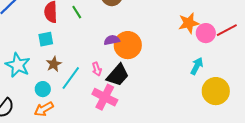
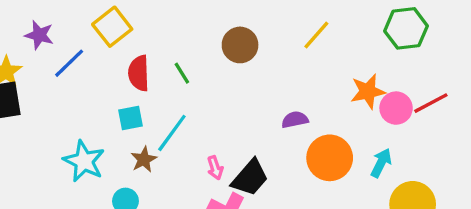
purple semicircle: (112, 40) -> (295, 120), moved
orange circle: (128, 45) -> (330, 158), moved
cyan line: (71, 78) -> (172, 133), moved

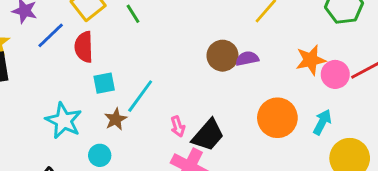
brown circle: (240, 45) -> (223, 56), moved
red semicircle: (139, 73) -> (84, 47), moved
green line: (182, 73) -> (133, 14), moved
purple semicircle: (295, 120) -> (247, 59), moved

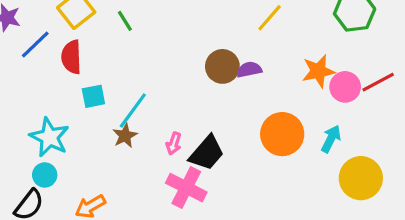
brown star: (116, 119) -> (125, 136), moved
pink arrow: (178, 126) -> (174, 144), turned 36
cyan circle: (100, 155) -> (45, 175), moved

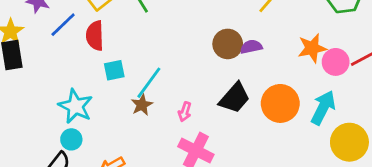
cyan arrow: (331, 139) -> (323, 108), size x1.4
black trapezoid: (207, 153) -> (235, 98), moved

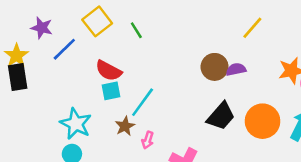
red semicircle: (95, 36) -> (109, 71), moved, turned -60
brown star: (142, 105) -> (125, 126), moved
pink arrow: (185, 112) -> (148, 140), moved

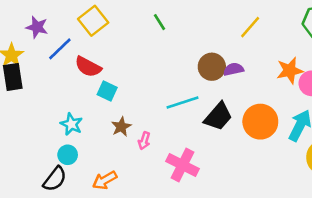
green line: (136, 30) -> (159, 22), moved
red semicircle: (109, 71) -> (88, 67), moved
cyan square: (111, 91) -> (107, 91), turned 36
cyan line: (143, 102) -> (182, 102), moved, turned 36
cyan star: (76, 124) -> (71, 124), size x0.7

